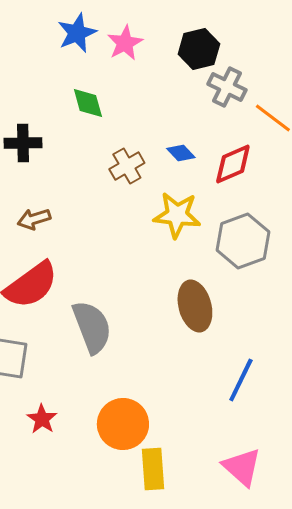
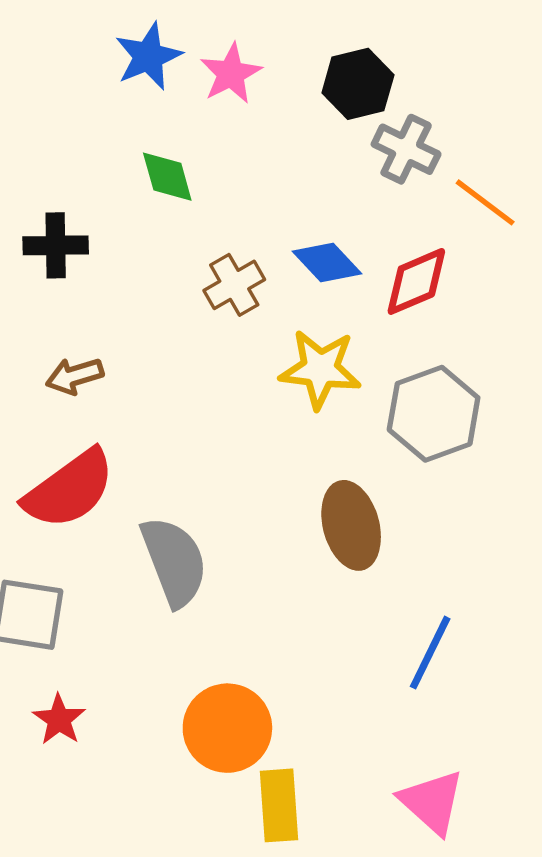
blue diamond: (181, 153) -> (327, 263), size x1.4
red star: (42, 419) -> (59, 720), moved

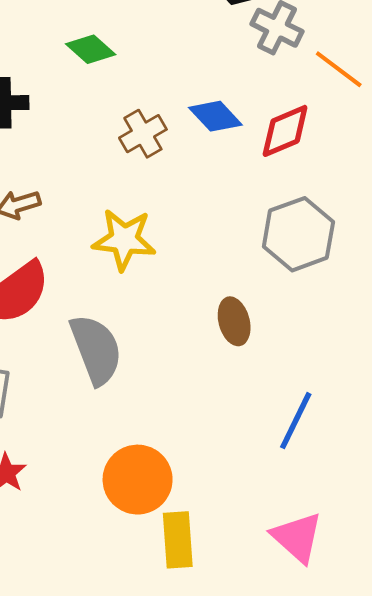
green diamond: (167, 177) -> (91, 49), turned -33
yellow star: (320, 369) -> (124, 240), moved
brown ellipse: (351, 525) -> (234, 321), size x0.7

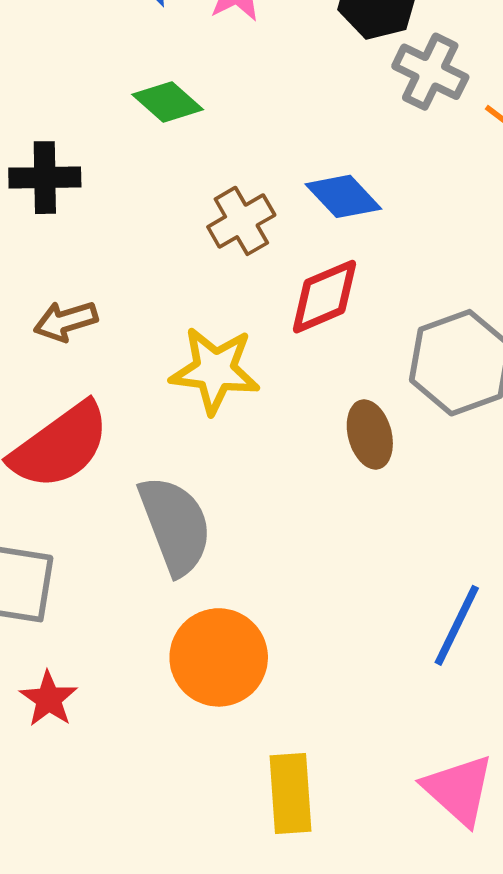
red diamond: (285, 131) -> (324, 297), moved
brown ellipse: (234, 321) -> (370, 434), moved
orange circle: (138, 480) -> (219, 657), moved

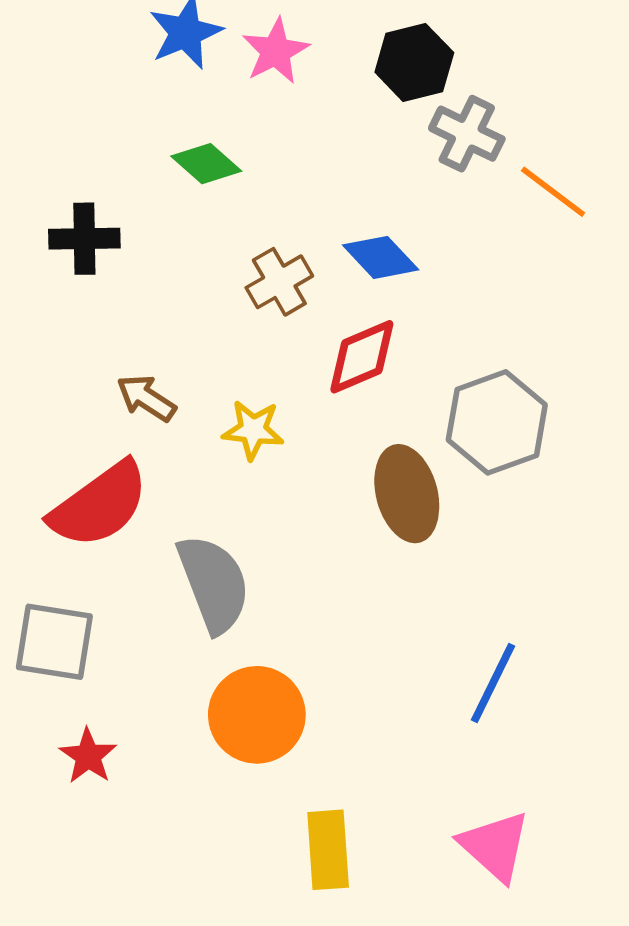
brown arrow: (66, 321) -> (146, 398), moved, turned 50
yellow star: (215, 370) -> (253, 430), size x0.7
brown ellipse: (370, 434) -> (407, 494), size x1.4

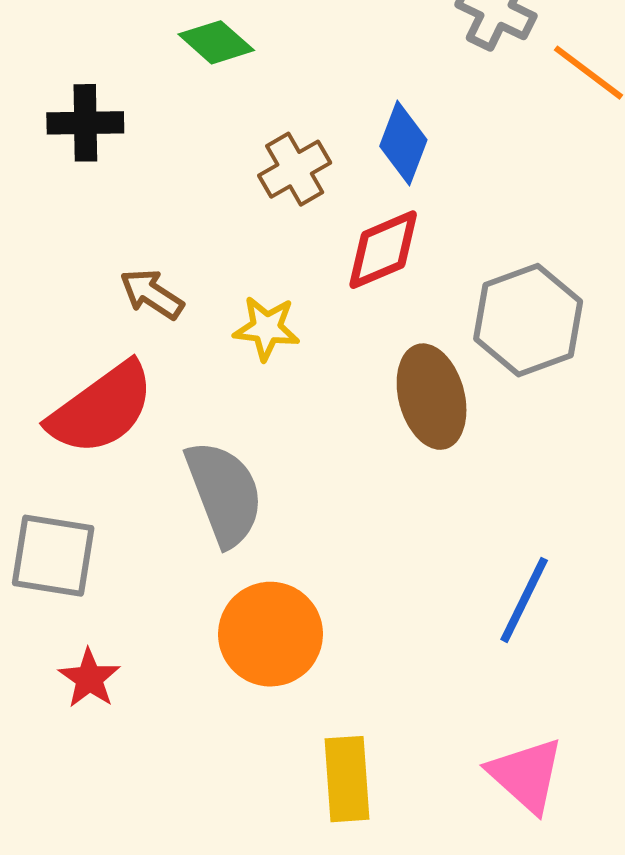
blue diamond: (381, 257) -> (403, 143), turned 64

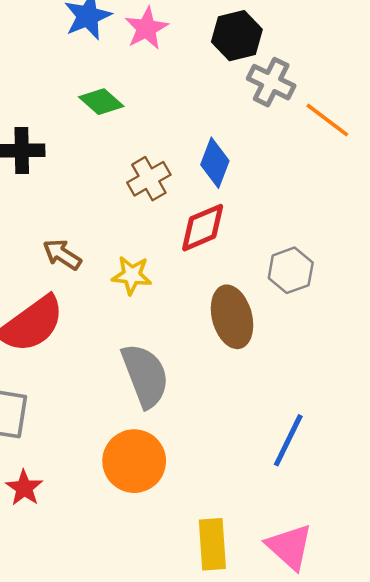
gray hexagon: (528, 320) -> (291, 270), size x0.7
gray semicircle: (224, 493) -> (145, 376), moved
yellow rectangle: (347, 779) -> (212, 544), moved

